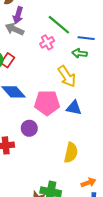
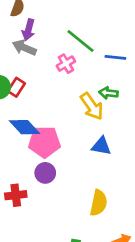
green arrow: (80, 53) -> (108, 93), moved
pink pentagon: (47, 103) -> (44, 142), moved

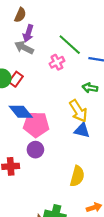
yellow arrow: (92, 106) -> (78, 111), moved

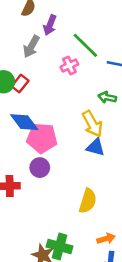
purple arrow: (28, 33) -> (50, 25), moved
gray arrow: (24, 48) -> (31, 46), turned -90

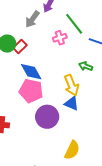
blue diamond: (24, 122) -> (31, 72), moved
purple circle: (40, 168) -> (47, 117), moved, size x1.5
yellow semicircle: (88, 201) -> (72, 150), moved

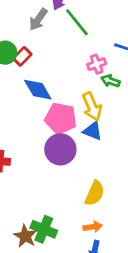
green line: (74, 24) -> (77, 22), moved
pink cross: (60, 38) -> (97, 64), moved
pink pentagon: (31, 91) -> (61, 118), moved

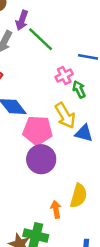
green arrow: (110, 81) -> (79, 89), turned 54
blue triangle: (93, 131) -> (84, 133), moved
orange arrow: (93, 227) -> (56, 209), moved, turned -84

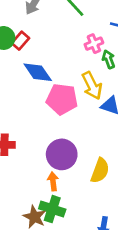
purple circle: (41, 159) -> (62, 154), moved
orange arrow: (56, 209) -> (53, 181), moved

